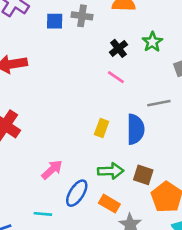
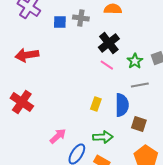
green star: (152, 42) -> (135, 61), moved
black cross: (118, 48) -> (109, 43), size x1.5
brown square: (143, 175) -> (139, 124), moved

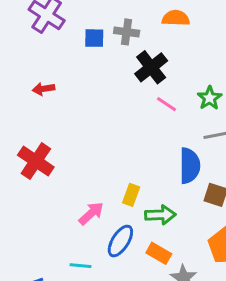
black cross: (109, 43) -> (151, 67), moved
red arrow: (27, 55) -> (44, 89), size x0.6
yellow rectangle: (96, 104) -> (131, 195), moved

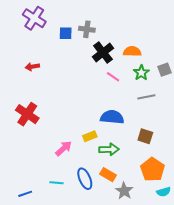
orange semicircle: (176, 18) -> (132, 51), moved
blue semicircle: (190, 166) -> (112, 117), moved, turned -85
yellow rectangle: (131, 195) -> (90, 136), turned 48
blue ellipse: (120, 241) -> (85, 179), moved, turned -55

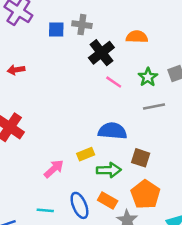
orange semicircle: (132, 51) -> (137, 37), moved
brown square: (145, 136) -> (141, 158), moved
orange pentagon: (152, 170) -> (145, 194), moved

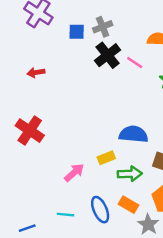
gray cross: (82, 25) -> (103, 27), turned -30
black cross: (101, 53) -> (108, 55), moved
pink line: (114, 82) -> (135, 63), moved

